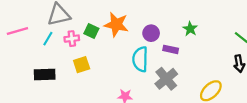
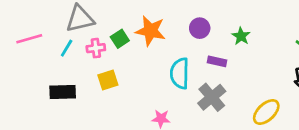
green square: (91, 31) -> (120, 39), turned 32
purple circle: (151, 33) -> (200, 28), moved

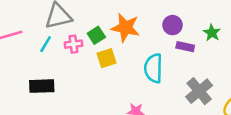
purple rectangle: (217, 61) -> (185, 47), moved
yellow square: (108, 80) -> (106, 58), moved
gray cross: (212, 97) -> (199, 91), moved

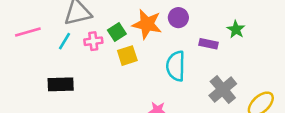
purple circle: (173, 25) -> (178, 18), moved

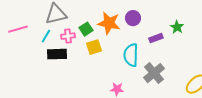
purple rectangle: (208, 44) -> (156, 38), turned -32
black rectangle: (61, 84) -> (57, 54), moved
gray cross: (223, 90) -> (154, 73), moved

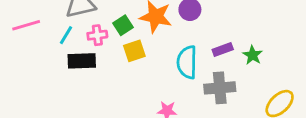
green star: (177, 27) -> (253, 55), moved
purple rectangle: (156, 38) -> (223, 49), moved
gray cross: (154, 73) -> (220, 88), turned 35

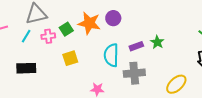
yellow square: (134, 51) -> (70, 58), moved
green star: (253, 55) -> (157, 42), moved
black rectangle: (82, 61) -> (26, 68), moved

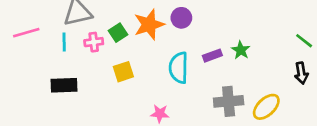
orange star: (89, 23) -> (149, 25), turned -30
cyan line: (26, 36) -> (64, 42), turned -32
gray cross: (134, 73) -> (229, 101), moved

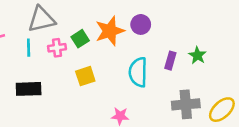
purple rectangle: (212, 56) -> (170, 61), turned -54

